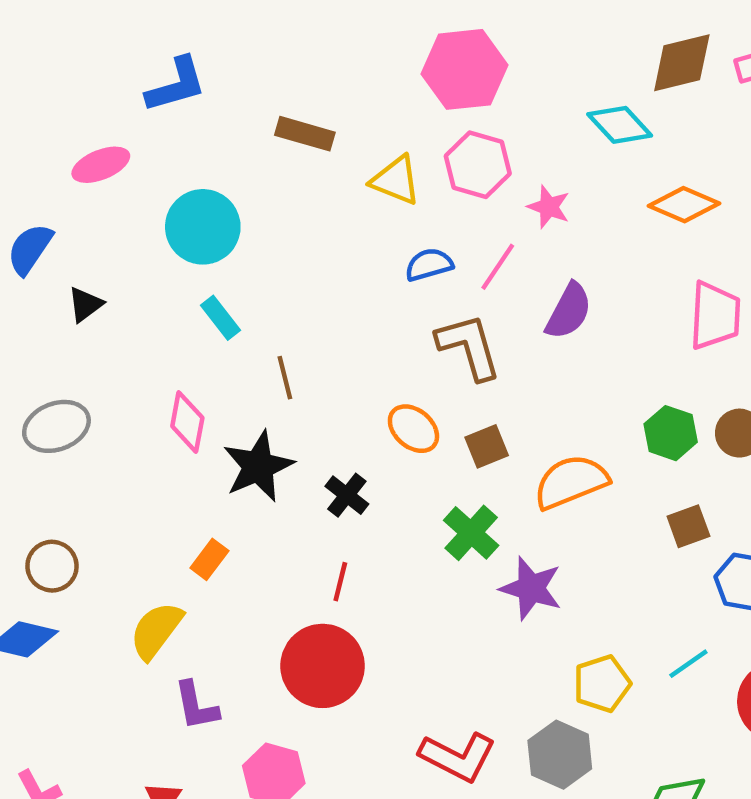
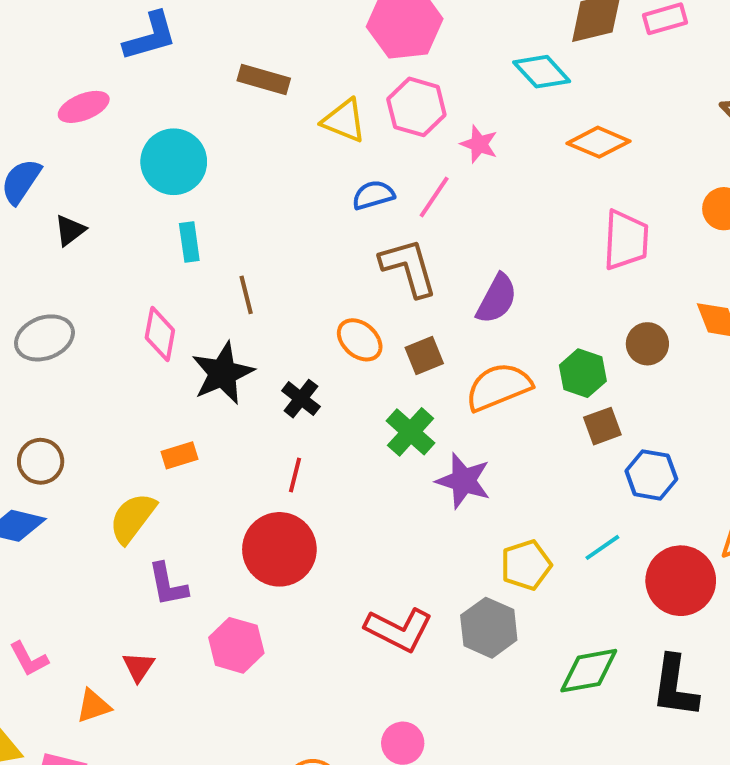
purple semicircle: (569, 311) -> (497, 299), moved
cyan rectangle: (221, 318) -> (189, 242), turned 30
green hexagon: (671, 433) -> (583, 373), moved
orange rectangle: (209, 559) -> (180, 455), turned 36

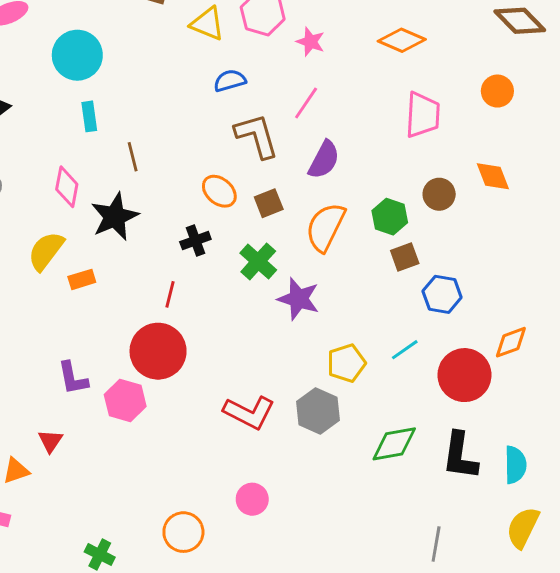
pink line: (434, 197) -> (306, 103), moved
orange semicircle: (499, 387) -> (325, 227), turned -42
black cross: (301, 399) -> (195, 241), moved, turned 32
yellow semicircle: (133, 518) -> (46, 251), moved
pink hexagon: (236, 645) -> (125, 401), moved

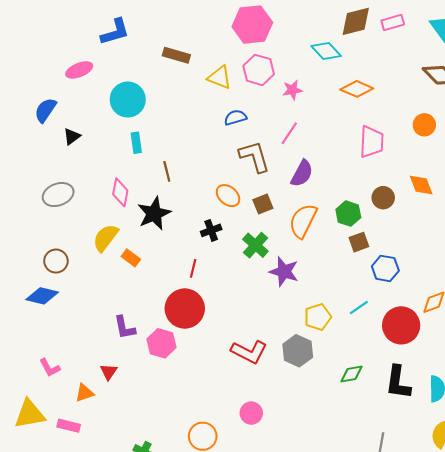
pink star: (311, 42) -> (292, 90), turned -30
orange rectangle: (82, 279) -> (131, 258), turned 54
green diamond: (394, 444) -> (352, 374), size x0.7

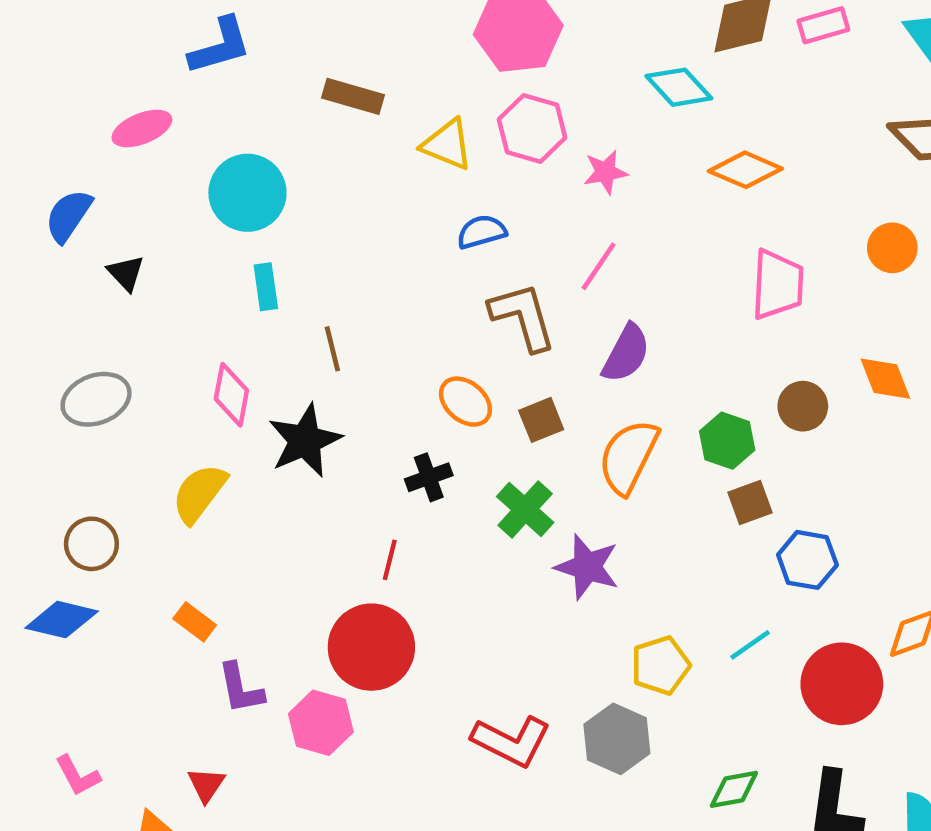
black triangle: (72, 136) -> (126, 273), turned -36
orange rectangle: (131, 258) -> (195, 622), moved

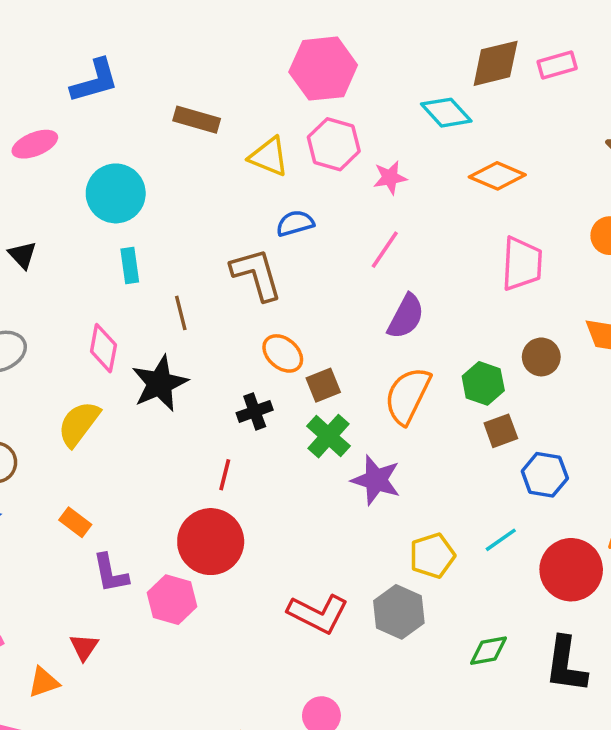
brown L-shape: (523, 317) -> (256, 274), moved
brown square: (541, 420) -> (323, 385), moved

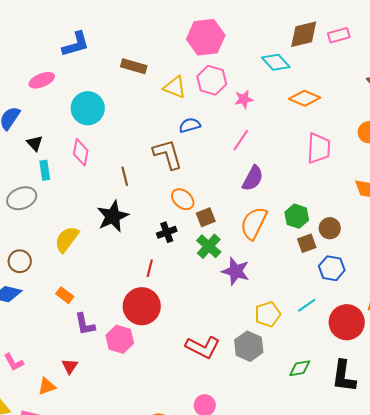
cyan rectangle: (130, 266) -> (45, 170), moved
pink diamond: (103, 348) -> (81, 152), moved
brown circle: (541, 357) -> (330, 228), moved

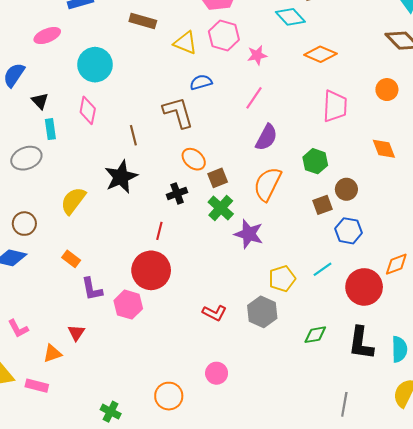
green hexagon: (297, 216) -> (315, 161), moved
red L-shape: (203, 347) -> (214, 313), size x0.7

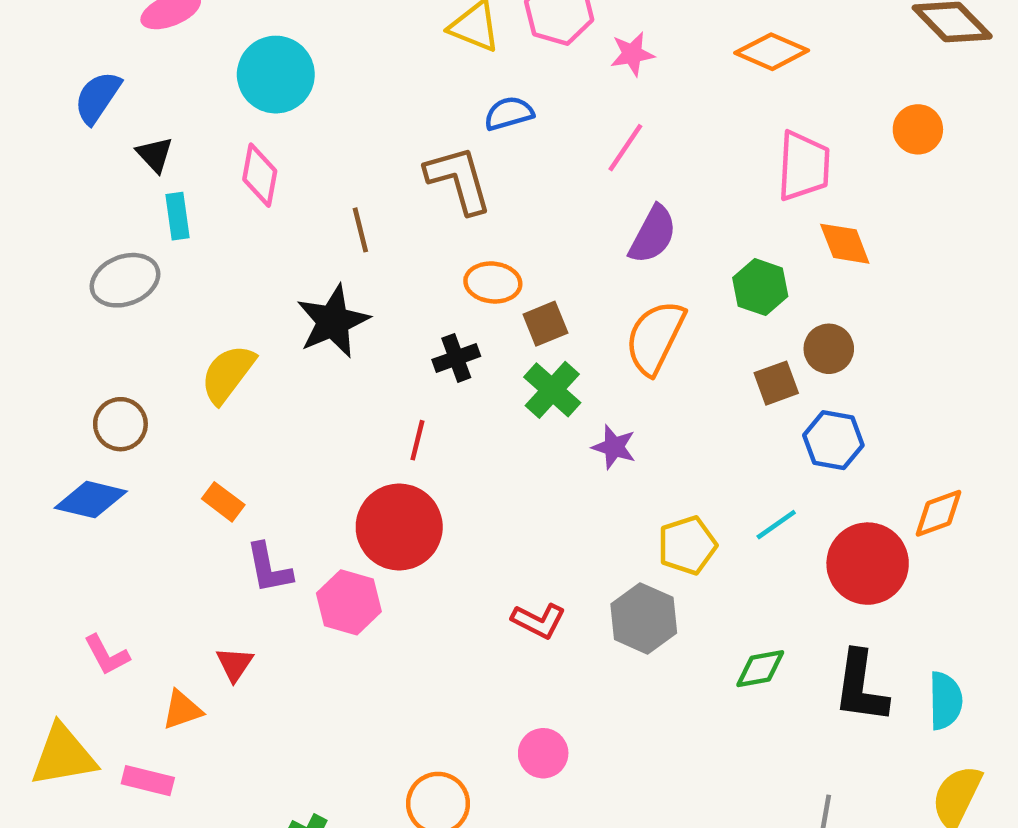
orange diamond: (384, 149) -> (845, 244), moved
orange ellipse: (194, 159) -> (493, 282), turned -35
purple star: (249, 234) -> (614, 447), size x0.7

